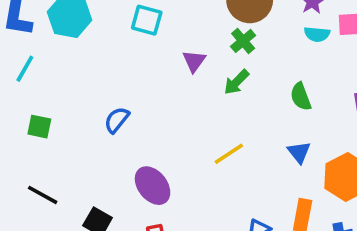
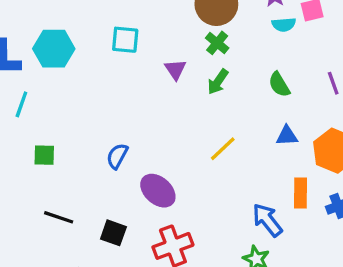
blue semicircle: (117, 120) -> (117, 156), moved
blue triangle: (299, 152) -> (287, 136), turned -45

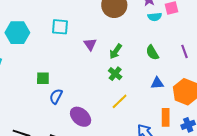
green cross: (217, 43) -> (115, 74), moved
yellow line: (223, 149) -> (120, 101), moved
green square: (44, 155) -> (43, 78), moved

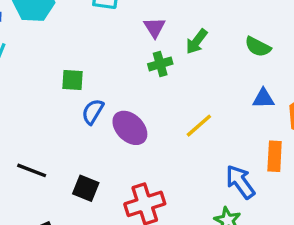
green semicircle: (152, 53) -> (258, 47), turned -35
green cross: (115, 74) -> (160, 64), moved, turned 32
purple ellipse: (81, 117) -> (130, 128), moved

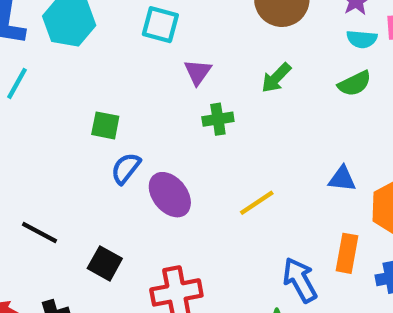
purple triangle: (155, 27) -> (198, 72), moved
green arrow: (197, 41) -> (276, 78), moved
green semicircle: (258, 47) -> (355, 84), moved, turned -60

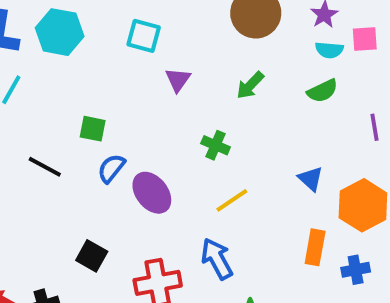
green cross: (218, 119) -> (216, 145), moved, turned 32
blue triangle: (342, 179) -> (311, 179), turned 36
black line: (40, 232) -> (45, 167), moved
blue arrow: (300, 280) -> (217, 259), moved

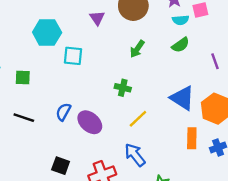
cyan hexagon: (60, 32) -> (47, 32), moved
cyan square: (144, 36) -> (73, 56), moved
purple triangle: (178, 80) -> (97, 18), moved
green square: (93, 129) -> (23, 77), moved
blue triangle: (311, 179) -> (182, 98), size x1.6

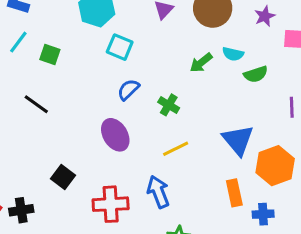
cyan semicircle: (180, 20) -> (233, 54), moved
blue semicircle: (63, 112) -> (128, 90), moved
orange rectangle: (192, 138) -> (234, 193), turned -30

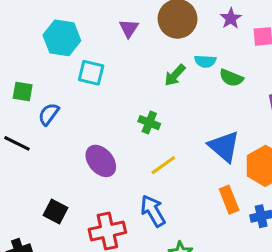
green semicircle: (256, 74) -> (231, 78), turned 50
blue semicircle: (128, 90) -> (49, 114), moved

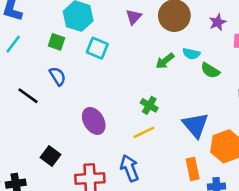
green square: (23, 91) -> (56, 42), moved
blue semicircle: (49, 114) -> (58, 76), turned 102
green cross: (149, 123) -> (149, 105), moved

